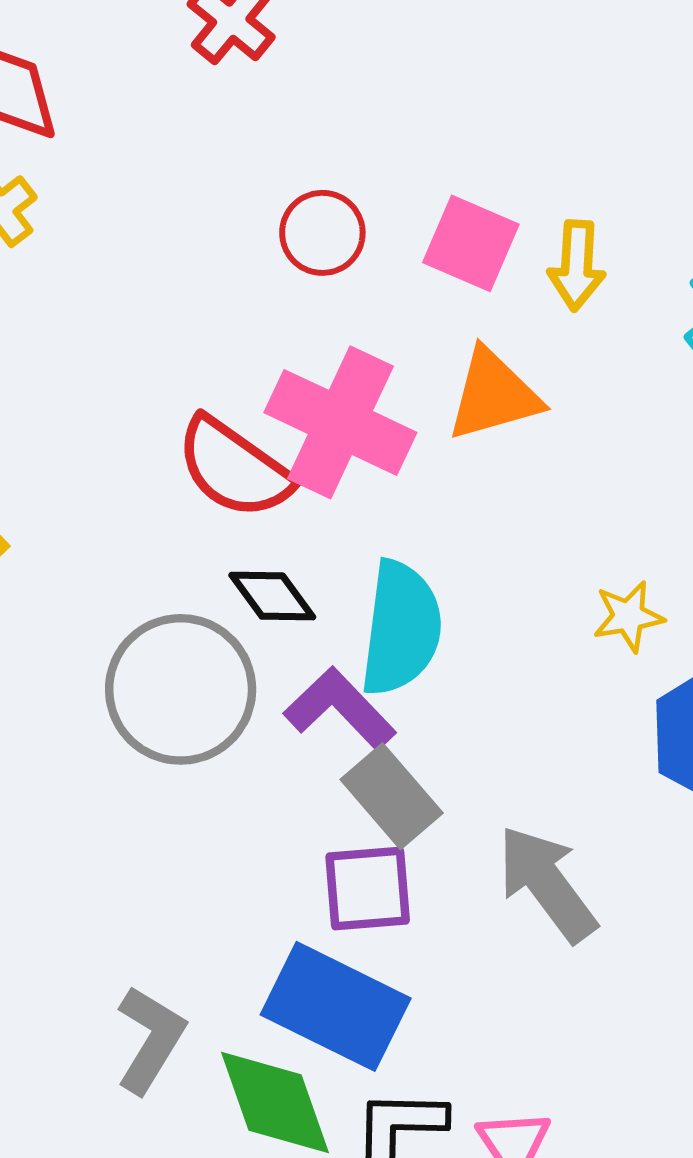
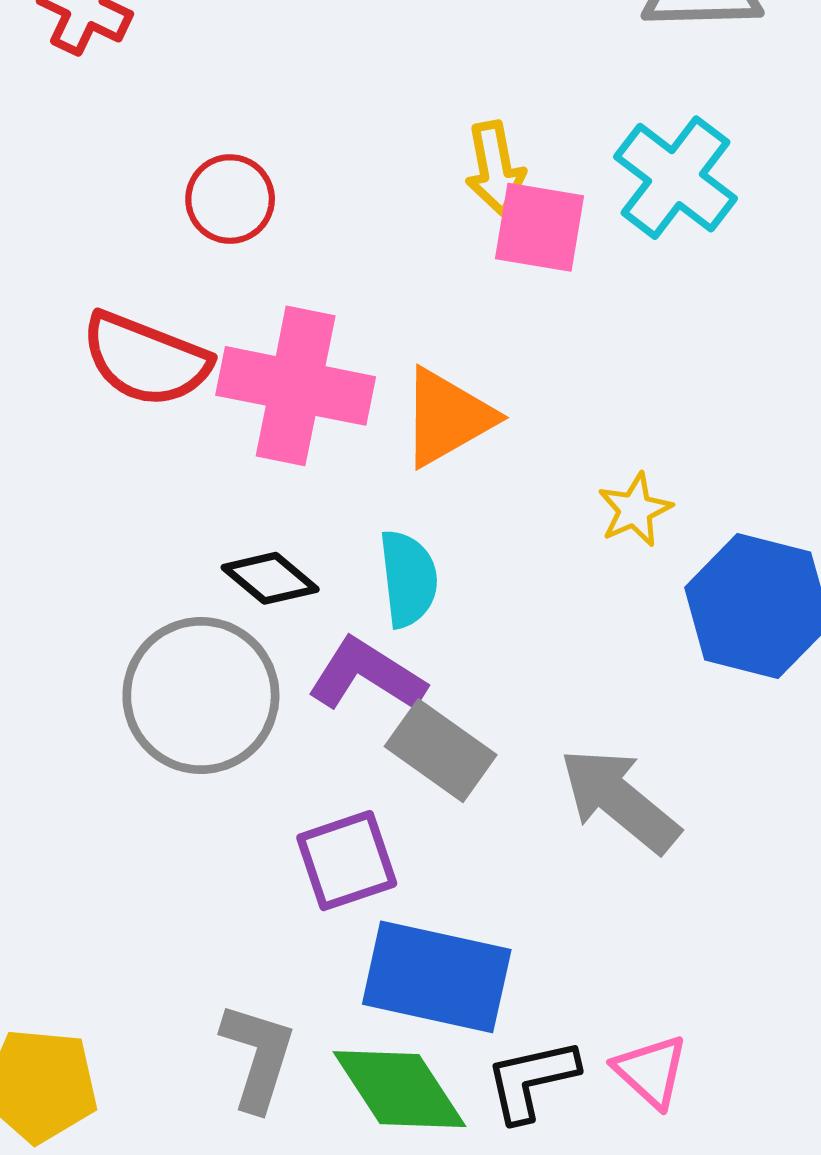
pink square: (471, 243) -> (539, 227), moved
orange triangle: (494, 395) -> (447, 417), moved
red semicircle: (234, 468) -> (146, 359), moved
cyan semicircle: (401, 628) -> (408, 579), size x0.7
purple square: (368, 889) -> (347, 861), moved

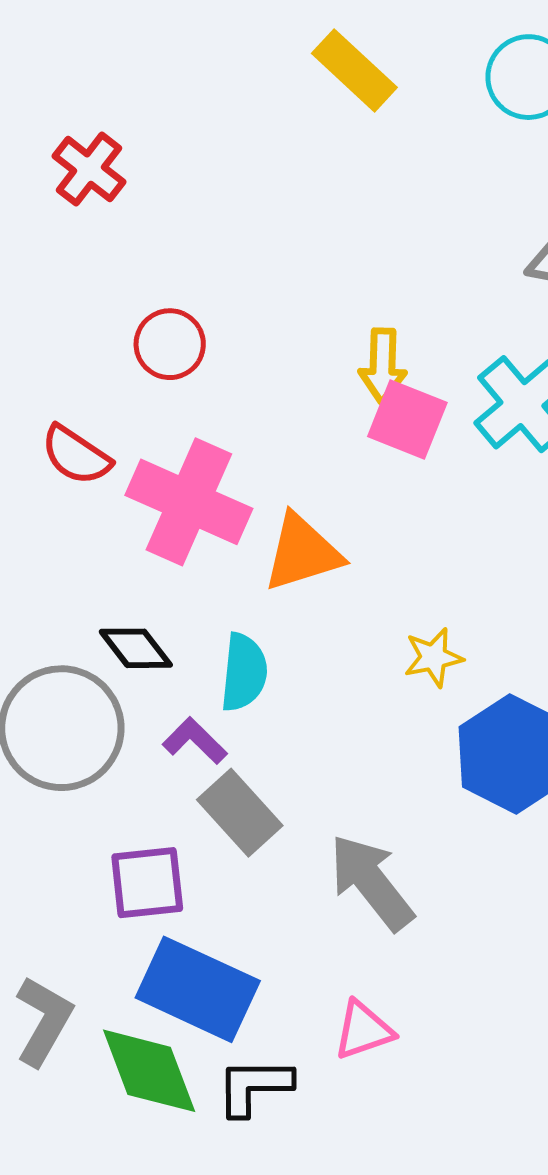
red semicircle: (146, 359) -> (76, 455), size x0.7
purple L-shape: (367, 675) -> (195, 741), size x0.7
pink triangle: (651, 1071) -> (363, 1030), moved, turned 46

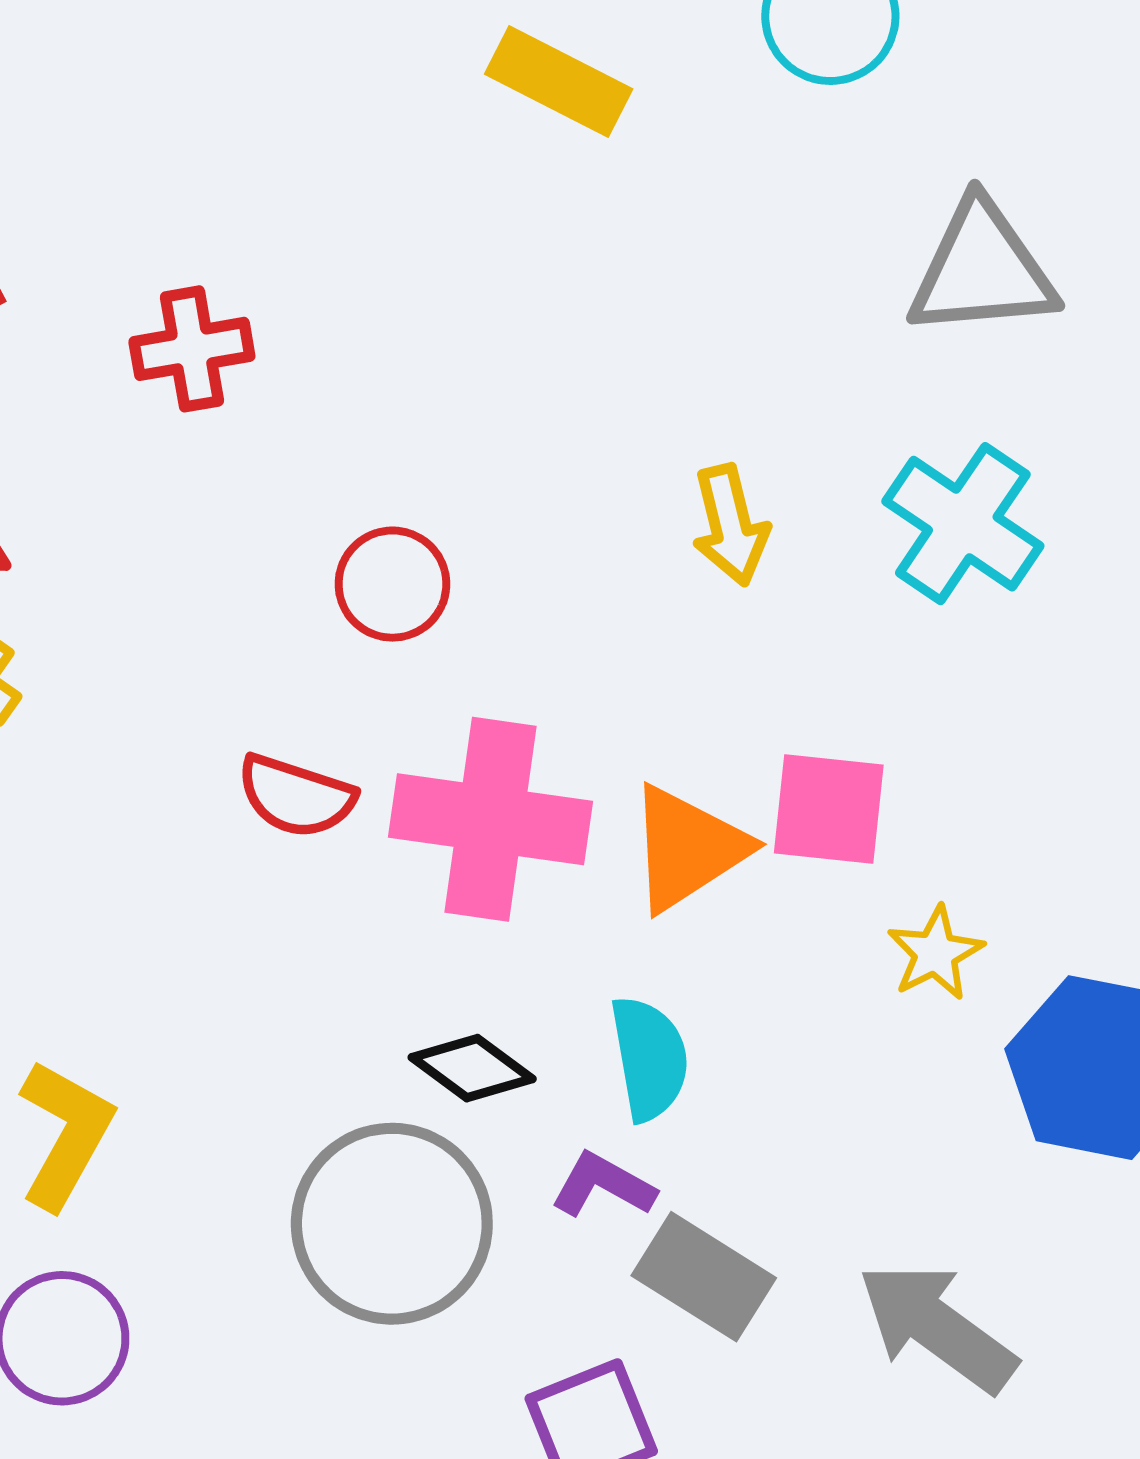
red cross: (89, 169) -> (192, 349), turned -32
pink square: (407, 420) -> (829, 809), moved

